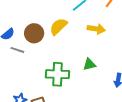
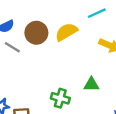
green cross: (57, 74) -> (60, 98), moved, size x0.7

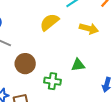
brown circle: (36, 33) -> (25, 64), moved

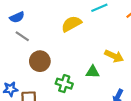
yellow arrow: (89, 29) -> (114, 56), moved

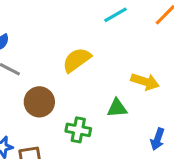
yellow semicircle: (71, 24) -> (77, 60), moved

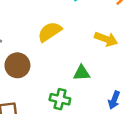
yellow arrow: (145, 82) -> (106, 39), moved
green cross: (78, 130) -> (60, 99), moved

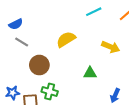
green cross: (60, 99) -> (50, 91), moved

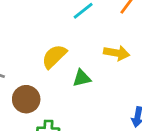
green triangle: (90, 73) -> (82, 78), moved

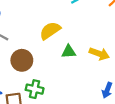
yellow arrow: (117, 53) -> (99, 54), moved

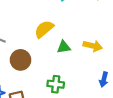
green cross: (35, 89) -> (56, 84), moved

